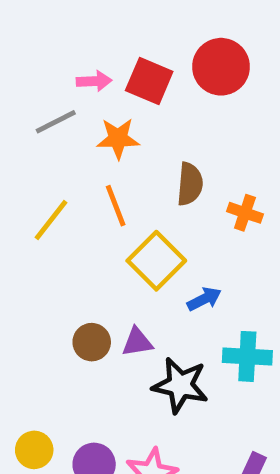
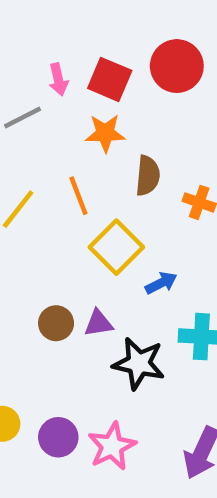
pink arrow: (94, 81) -> (58, 79), turned 80
orange star: (118, 139) -> (105, 133), moved

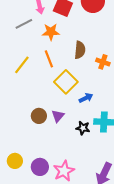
orange star: (105, 133) -> (51, 32), moved
purple triangle: (99, 323) -> (58, 116), turned -40
black star: (139, 363) -> (83, 128), moved, size x0.6

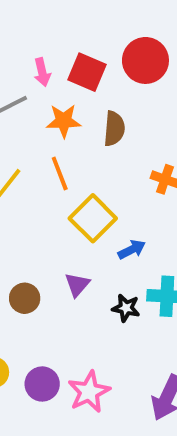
brown semicircle: (80, 50) -> (114, 129), moved
brown circle: (39, 116) -> (25, 298), moved

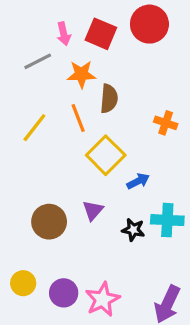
brown semicircle: (114, 129) -> (109, 99), moved
brown circle: (25, 298) -> (49, 222), size x1.4

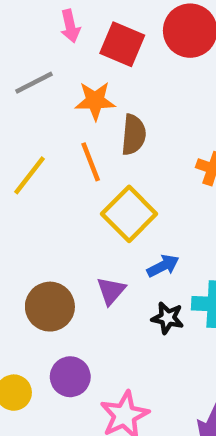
pink arrow: (64, 34) -> (70, 26), moved
blue arrow: (138, 181) -> (163, 266), moved
purple circle: (64, 293) -> (70, 377), moved

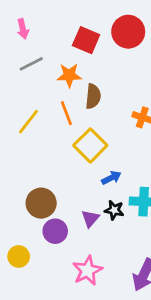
pink arrow: (70, 26) -> (23, 29), moved
purple triangle: (111, 291) -> (90, 219), moved
purple circle: (70, 377) -> (55, 231), moved

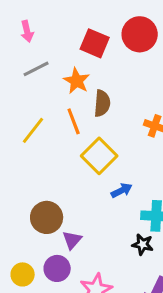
orange star: (69, 75) -> (77, 81), turned 30
black star: (114, 210) -> (143, 244), moved
purple triangle: (90, 219) -> (72, 240), moved
purple circle: (55, 231) -> (57, 268), moved

